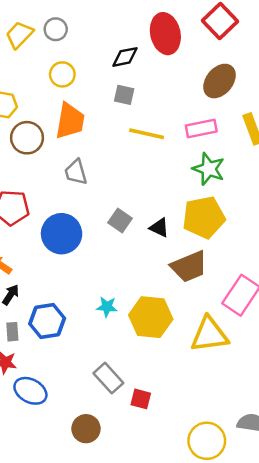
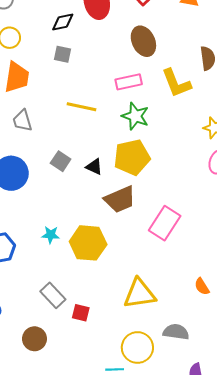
brown ellipse: (220, 81) -> (143, 41), turned -64
yellow line: (147, 134) -> (81, 107), moved
yellow triangle: (209, 335) -> (139, 294), moved

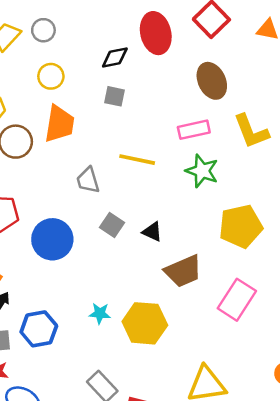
gray trapezoid: (22, 121) -> (88, 180), moved
yellow pentagon: (132, 157) -> (241, 226), moved

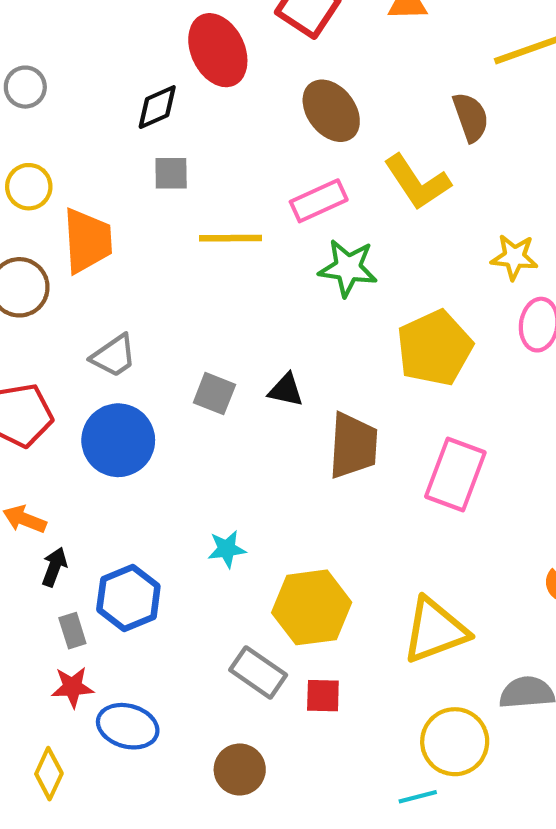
yellow circle: (51, 76) -> (29, 187), moved
yellow line: (137, 160) -> (230, 238), moved
gray trapezoid: (88, 180) -> (114, 356), moved, turned -96
brown trapezoid: (183, 271) -> (353, 446), turned -51
yellow hexagon: (145, 323) -> (312, 607), moved

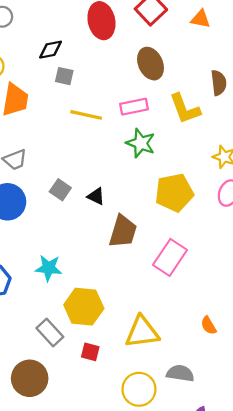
black diamond: (157, 107) -> (50, 50), moved
cyan star: (227, 549) -> (49, 268), size x1.4
red square: (323, 696) -> (90, 352), moved
brown circle: (240, 769) -> (30, 378), size x1.4

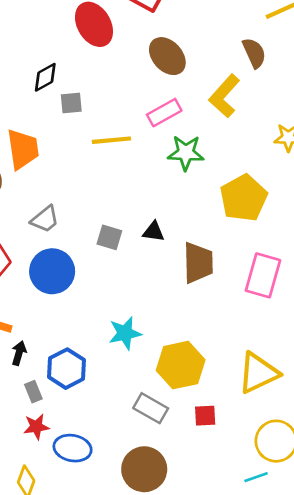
yellow L-shape: (185, 109) -> (224, 96), turned 80

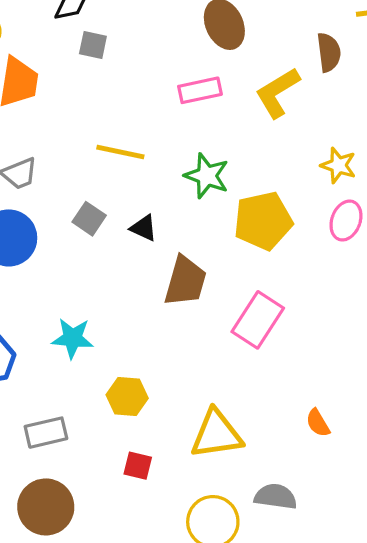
yellow line: (111, 140) -> (120, 152), moved
green star: (186, 153) -> (207, 176), moved
yellow hexagon: (181, 365) -> (127, 396), size x0.7
gray rectangle: (151, 408) -> (46, 433), moved, turned -60

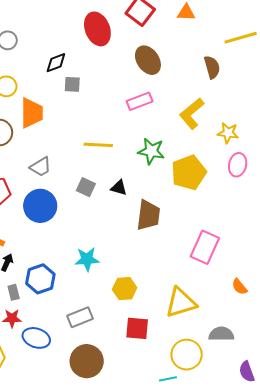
yellow L-shape: (277, 93) -> (192, 113), moved
pink rectangle: (258, 320) -> (205, 247), moved
red square: (138, 466) -> (137, 328), size x1.4

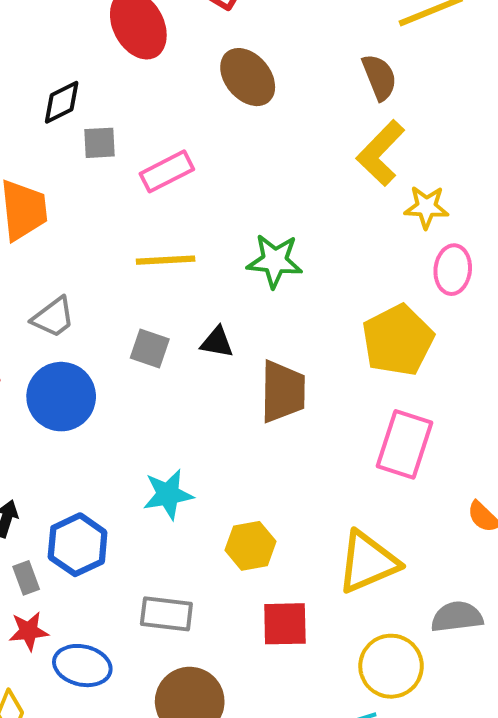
pink rectangle: (140, 101) -> (167, 171), moved
yellow L-shape: (192, 113) -> (381, 153), moved
yellow pentagon: (189, 173) -> (398, 340), moved
gray rectangle: (80, 317) -> (166, 614), turned 35

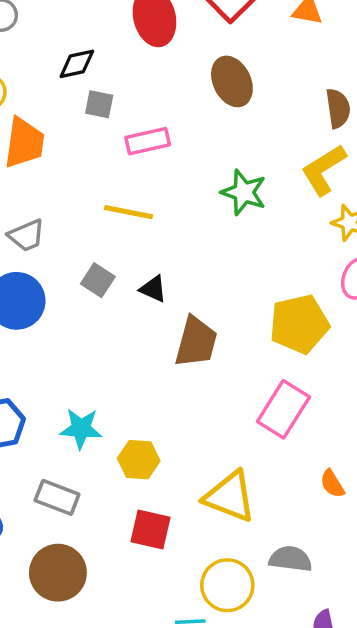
green star: (275, 261) -> (244, 192), moved
cyan star: (168, 494) -> (81, 429), moved
yellow triangle: (368, 562) -> (230, 497), turned 30

